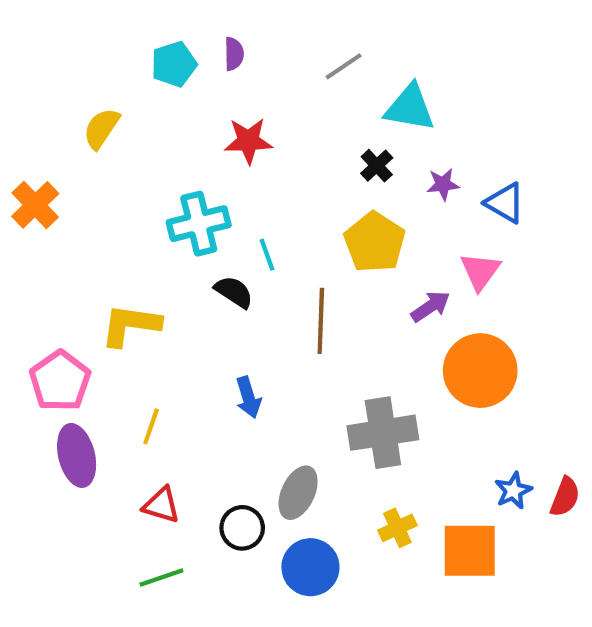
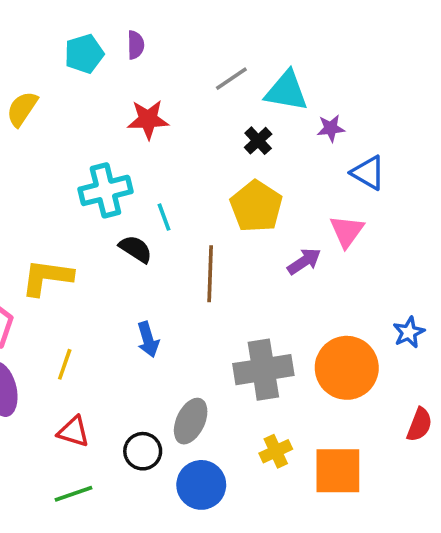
gray line: (344, 66) -> (231, 79), moved
purple star: (443, 184) -> (331, 128), moved
orange circle: (480, 371) -> (347, 368), moved
blue star: (513, 491) -> (409, 332), moved

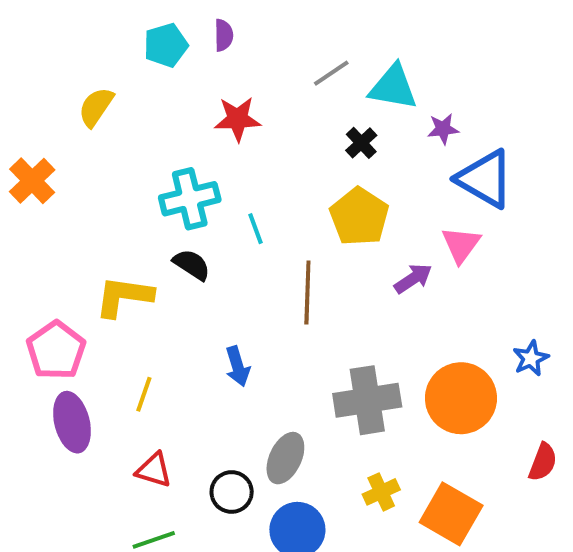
blue triangle: (368, 173) -> (485, 179), size x1.5
black semicircle: (136, 249) -> (192, 265), moved
orange square: (338, 471) -> (451, 514), turned 30

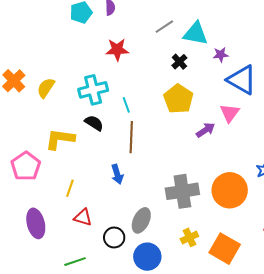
yellow semicircle: (96, 107) -> (46, 88), moved
brown line: (307, 292) -> (131, 137), moved
purple ellipse: (72, 422) -> (36, 223), moved
red triangle: (154, 470) -> (83, 217), moved

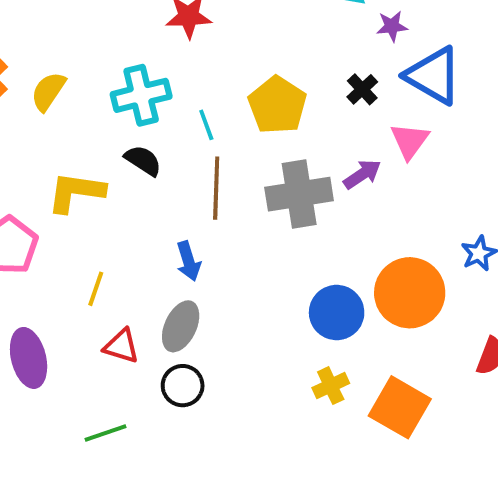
black cross: (179, 62) -> (362, 89), moved
yellow pentagon: (178, 99) -> (277, 105), moved
gray cross: (182, 191) -> (299, 194), moved
gray ellipse: (141, 220) -> (181, 326), moved
blue circle: (147, 257) -> (337, 313), moved

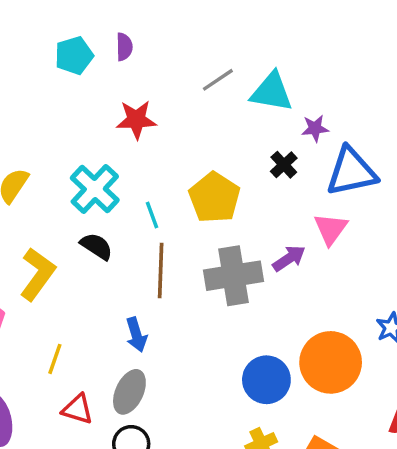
blue triangle: (433, 76) -> (351, 172), turned -42
black cross: (362, 89) -> (284, 165), moved
cyan cross: (141, 95) -> (95, 189), turned -33
yellow L-shape: (76, 192) -> (38, 274), turned 118

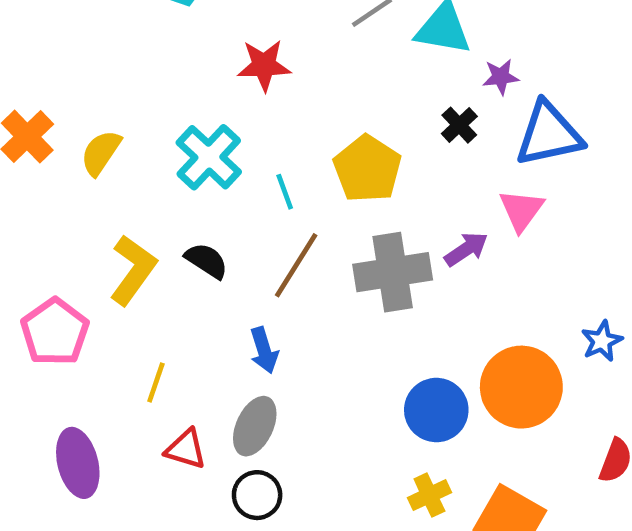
black semicircle: (97, 246) -> (206, 261), moved
brown line: (161, 271) -> (296, 265), turned 30

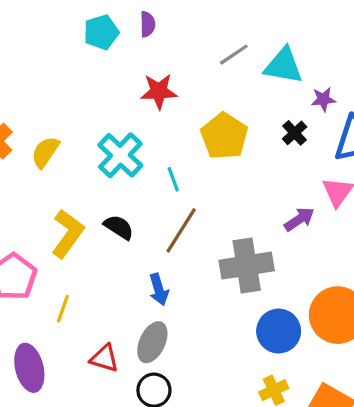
yellow pentagon: (367, 169) -> (224, 136), moved
gray cross: (393, 272) -> (247, 266), moved
yellow line: (156, 382) -> (63, 309), moved

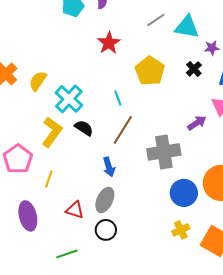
red star: (159, 91) -> (109, 43), turned -30
cyan cross: (120, 155) -> (69, 99), moved

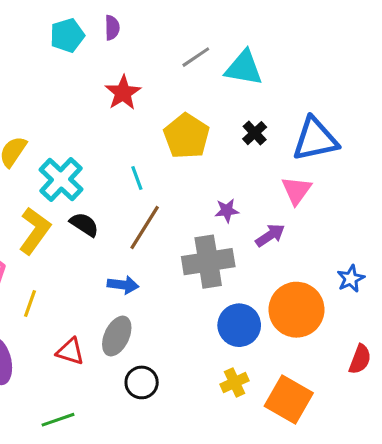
purple star: (212, 48) -> (227, 211), moved
purple arrow: (197, 123) -> (270, 235), moved
blue arrow: (109, 167) -> (123, 285), turned -66
black circle: (106, 230) -> (142, 382), moved

